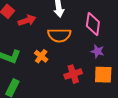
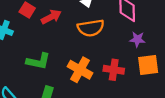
orange cross: (41, 56) -> (80, 70), moved, size x1.5
red cross: (73, 74) -> (114, 70), turned 36

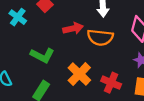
red arrow: (51, 17) -> (73, 28), moved

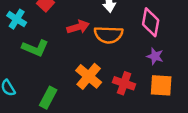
green L-shape: (42, 55) -> (35, 48), moved

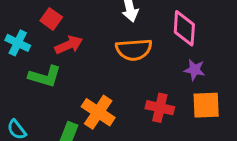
red arrow: (78, 27) -> (69, 45), moved
orange cross: (89, 76) -> (98, 112), moved

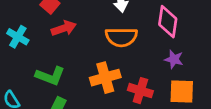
cyan cross: (18, 43) -> (18, 37), moved
green L-shape: (45, 76) -> (50, 76), moved
orange cross: (98, 112) -> (105, 78), moved, turned 36

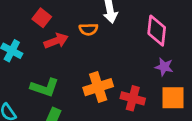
orange semicircle: (121, 37) -> (88, 29), moved, size x0.6

